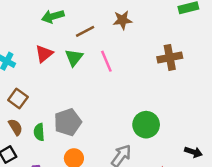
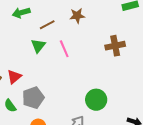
red triangle: (44, 54) -> (14, 77), moved
green semicircle: (39, 132) -> (10, 106), turned -32

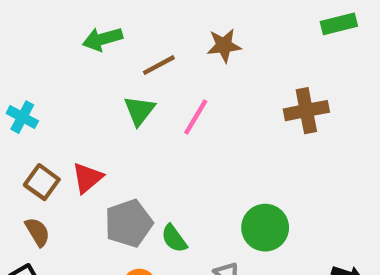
pink line: (64, 49) -> (196, 117), turned 54
green semicircle: (10, 106) -> (174, 238), moved

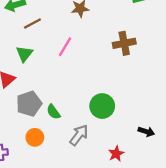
brown line: (159, 65) -> (32, 24), moved
green triangle: (139, 111) -> (24, 54), moved

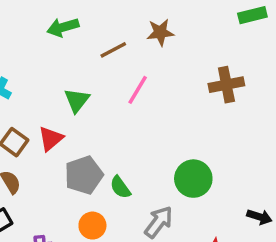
brown line: (32, 24) -> (113, 50), moved

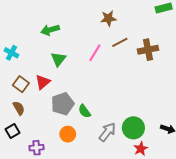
green arrow: (63, 27) -> (50, 30), moved
brown line: (113, 50) -> (120, 42), moved
green circle: (193, 179) -> (133, 128), moved

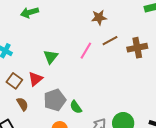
green arrow: (50, 30) -> (30, 12), moved
brown semicircle: (19, 108) -> (22, 104), moved

